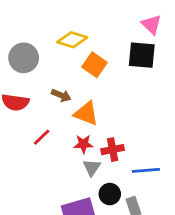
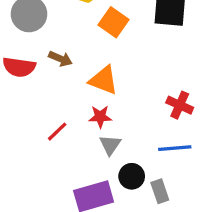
brown arrow: (61, 95) -> (60, 59), moved
red line: (42, 137) -> (57, 132), moved
red cross: (113, 150) -> (180, 105), moved, turned 35

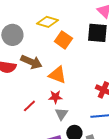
brown arrow: (60, 59) -> (31, 62), size x1.5

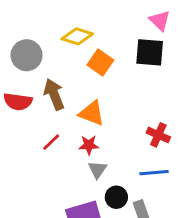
brown arrow: (31, 62) -> (54, 94), turned -135
red line: (29, 106) -> (51, 142), moved

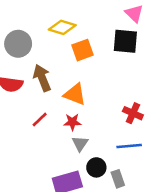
orange square: (100, 62) -> (82, 50), turned 35

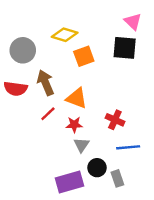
red cross: (133, 113) -> (115, 120), moved
red line: (40, 119) -> (48, 114), moved

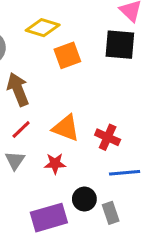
orange triangle: (77, 98) -> (66, 128), moved
red star: (74, 125) -> (55, 164), moved
gray triangle: (81, 145) -> (15, 160), moved

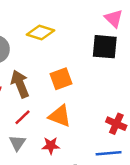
orange square: (67, 55) -> (61, 79), moved
red cross: (108, 137) -> (116, 124), moved

